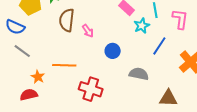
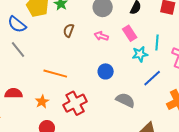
brown semicircle: (67, 20) -> (69, 30), size x0.6
pink arrow: (88, 31) -> (101, 36), moved, turned 128
orange star: (38, 77) -> (42, 102), moved
red cross: (91, 89) -> (75, 103), turned 30

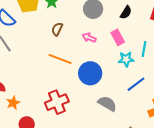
blue circle: (106, 71) -> (90, 73), size x1.5
orange line: (55, 74) -> (60, 59), moved
orange star: (42, 102) -> (13, 103), moved

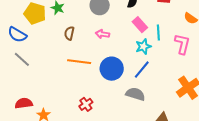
pink rectangle: (118, 37) -> (140, 25), moved
blue line: (136, 84) -> (142, 70), moved
red cross: (57, 102) -> (86, 104), size x0.6

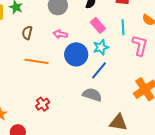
cyan line: (158, 32) -> (123, 27), moved
blue circle: (112, 69) -> (76, 54), moved

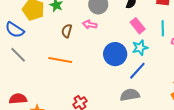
pink arrow: (60, 34) -> (90, 25), moved
orange line: (36, 61) -> (60, 60), moved
gray semicircle: (92, 95) -> (130, 95), turned -30

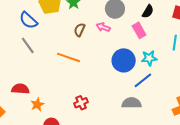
pink rectangle: (138, 26) -> (139, 30), moved

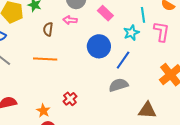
cyan star: (149, 58) -> (131, 33), moved
orange star: (37, 104) -> (43, 111), moved

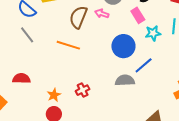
brown semicircle: (48, 29) -> (78, 17), size x1.6
cyan star: (131, 33) -> (153, 33), moved
gray semicircle: (118, 85) -> (125, 80), moved

